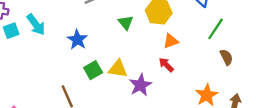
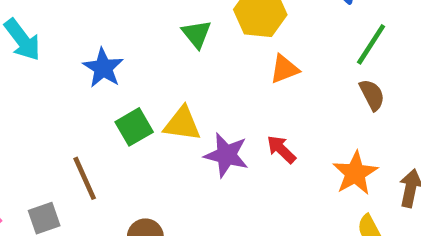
brown semicircle: (226, 57) -> (372, 95), moved
red arrow: (166, 65) -> (281, 149), moved
purple star: (140, 85) -> (226, 155), turned -30

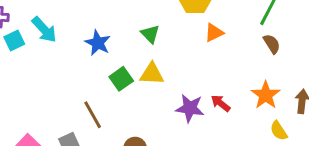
green triangle: (197, 34) -> (150, 34), moved
red arrow: (281, 149) -> (221, 103), moved
purple star: (226, 155) -> (190, 108), moved

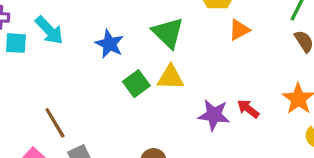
green triangle: (150, 34) -> (168, 33), size x1.5
cyan square: (14, 40) -> (16, 43), turned 30
brown line: (93, 115) -> (55, 123), moved

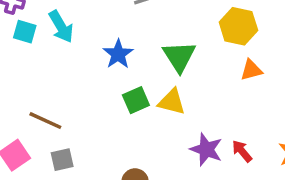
brown line: (55, 123) -> (45, 121), turned -48

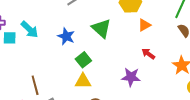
yellow triangle: (172, 102) -> (83, 81), moved
brown line: (45, 121) -> (35, 85), turned 66
red arrow: (242, 151) -> (148, 54), moved

